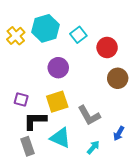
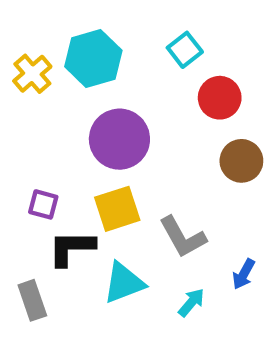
cyan square: (78, 35) -> (185, 50), moved
purple circle: (58, 68) -> (119, 139), size x1.4
cyan triangle: (60, 138) -> (124, 283), turned -45
gray rectangle: (27, 146) -> (32, 300), moved

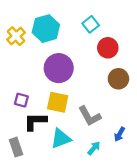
yellow square: (117, 209) -> (58, 102), turned 30

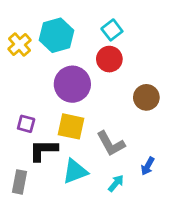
red circle: (108, 48) -> (109, 59), moved
gray rectangle: (16, 147) -> (19, 182), turned 30

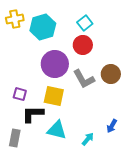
yellow cross: (19, 45) -> (15, 19), moved, turned 30
gray L-shape: (111, 144) -> (84, 79), moved
cyan triangle: (75, 171) -> (57, 130), turned 35

